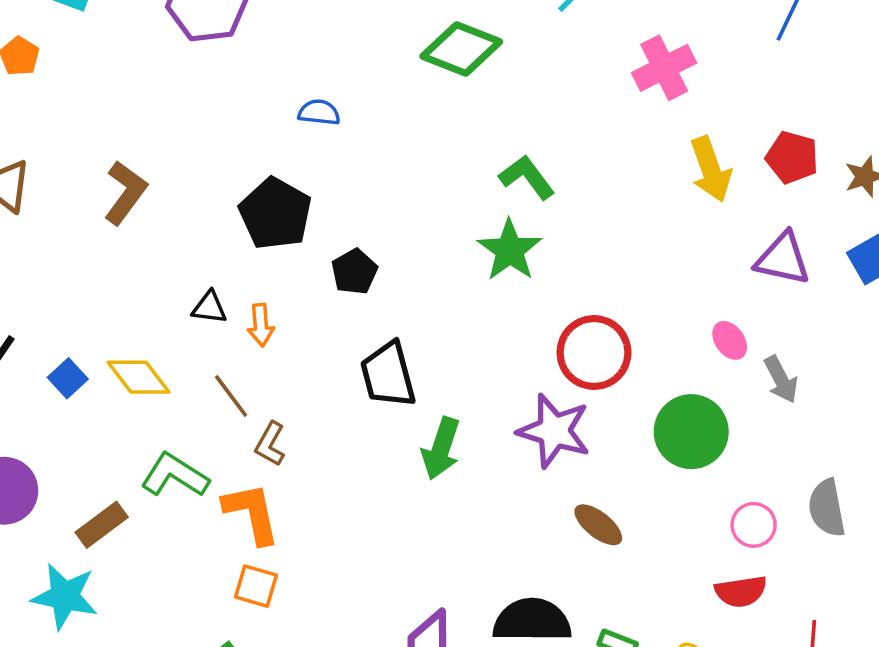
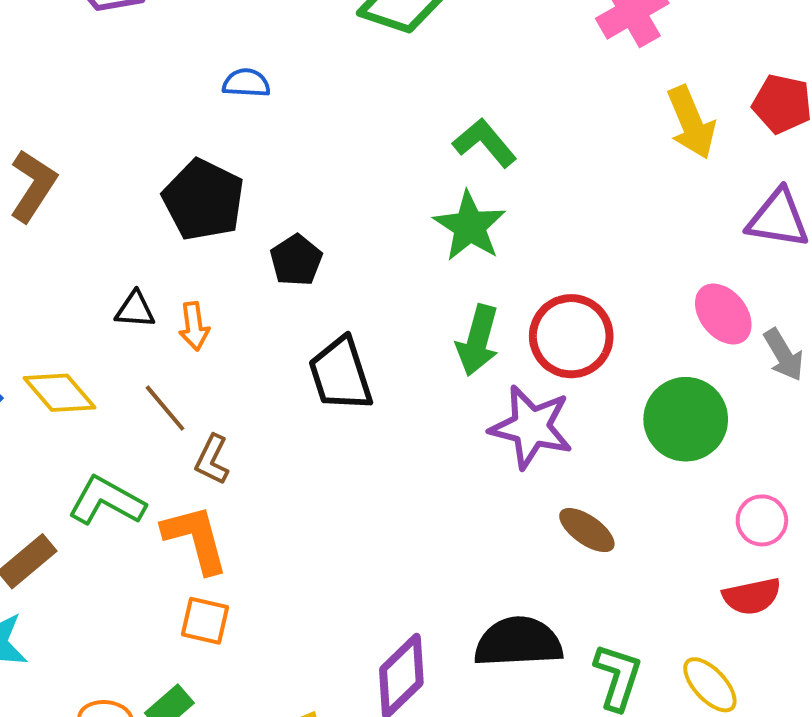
pink ellipse: (730, 340) -> (723, 314), size x1.4
green arrow: (441, 448) -> (478, 340), moved

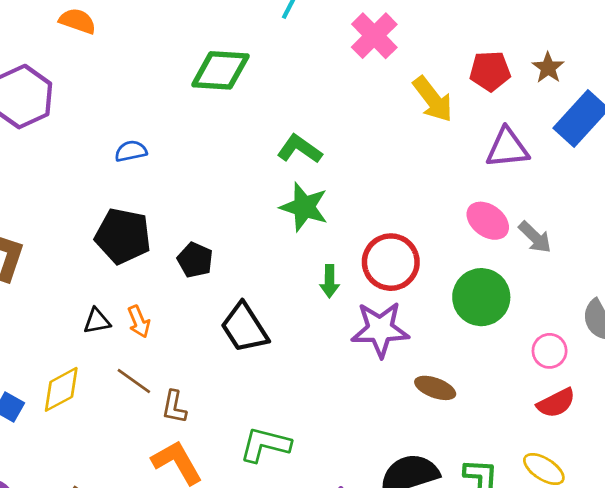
green arrow: (478, 340) -> (329, 281), size x0.7
yellow diamond: (59, 393) -> (61, 389), turned -63
green L-shape: (107, 501) -> (265, 445), moved

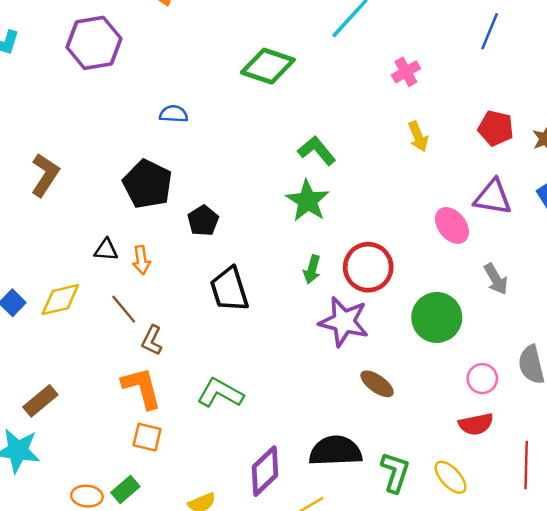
pink cross: (374, 36) -> (406, 72), size x0.7
yellow arrow: (433, 99) -> (418, 136), moved, size x0.7
pink ellipse: (488, 221) -> (452, 225), moved

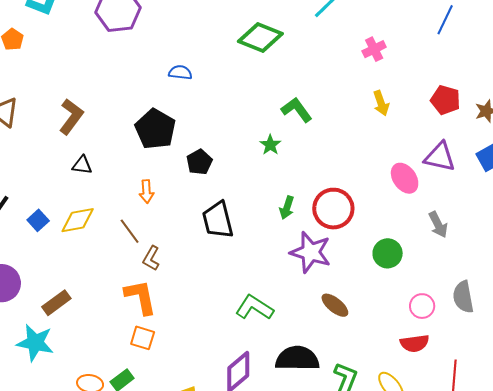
green star: (307, 201) -> (270, 145), moved, size x0.6
black triangle: (106, 250) -> (82, 165), moved
green circle: (437, 317) -> (388, 253), size x0.7
green L-shape: (220, 393) -> (254, 308), moved

